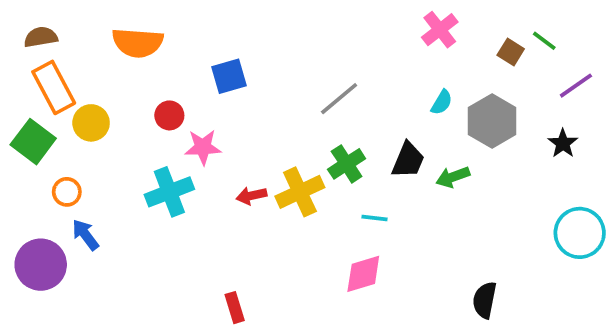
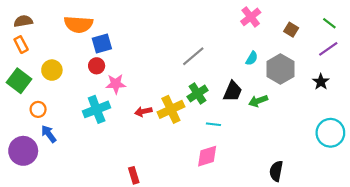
green line: (544, 41) -> (329, 23), moved
blue square: (229, 76) -> (102, 43), moved
orange rectangle: (54, 87) -> (21, 45), moved, size x0.6

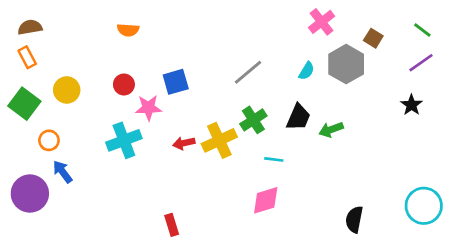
orange semicircle: (78, 24) -> (128, 30), moved, size x0.6
blue square: (102, 43) -> (176, 82), moved
cyan semicircle: (252, 58) -> (307, 71), moved
gray hexagon: (280, 69) -> (346, 64), moved
cyan circle: (330, 133) -> (424, 206), moved

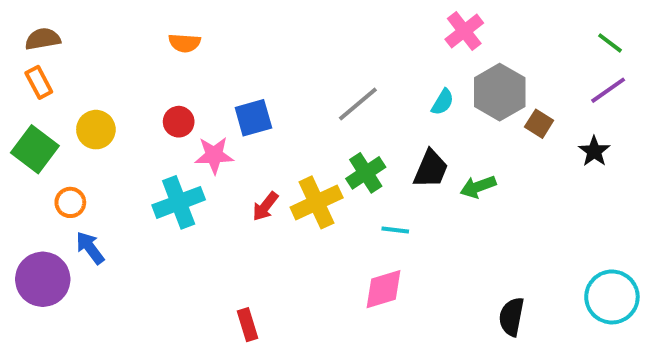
brown square: (373, 38) -> (539, 124), moved
red arrow: (184, 143) -> (265, 206), turned -40

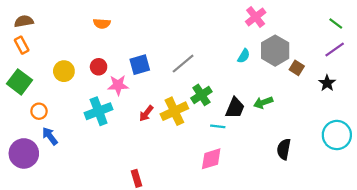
gray line: (358, 104) -> (183, 64), moved
yellow circle: (96, 130) -> (64, 71), moved
black trapezoid: (431, 169) -> (235, 108), moved
cyan circle: (612, 297) -> (337, 135), moved
black semicircle: (512, 317) -> (284, 149), moved

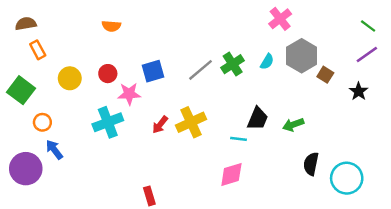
orange rectangle: (22, 45) -> (38, 50), moved
green cross: (201, 95) -> (233, 64), moved
green arrow: (263, 103) -> (293, 125), moved
cyan circle: (337, 135) -> (347, 178), moved

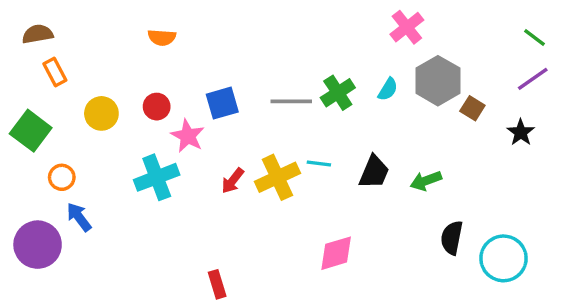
gray line: (200, 70) -> (291, 101), turned 40
pink star: (129, 94) -> (188, 136), turned 30
cyan line: (239, 139) -> (319, 163), moved

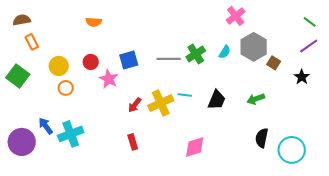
orange circle: (62, 177) -> (66, 88), moved
cyan cross: (157, 177) -> (71, 134), moved
green arrow: (426, 181) -> (256, 99), moved
red rectangle: (217, 284) -> (133, 142), moved

